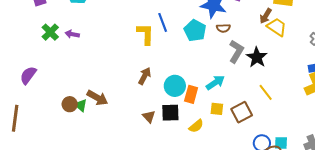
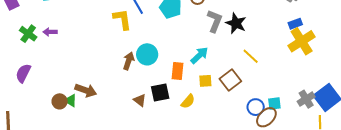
purple semicircle: (28, 75) -> (23, 73), moved
cyan circle: (175, 86) -> (147, 54), moved

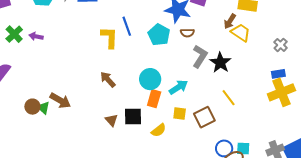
cyan circle: (147, 54) -> (150, 79), moved
brown arrow: (129, 61) -> (108, 80), turned -72

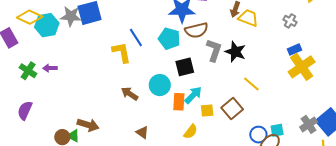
brown semicircle: (187, 33) -> (196, 30), size x1.6
cyan circle: (150, 79) -> (160, 85), moved
cyan arrow: (178, 87) -> (193, 95), moved
black square: (133, 116) -> (185, 67), moved

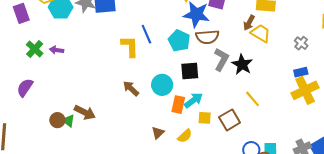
brown triangle: (142, 132) -> (158, 133), moved, turned 32

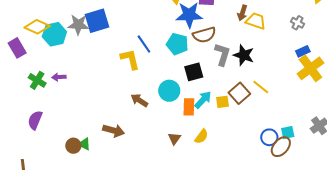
brown arrow: (85, 112) -> (114, 130), moved
yellow square: (205, 118) -> (222, 102), moved
brown square: (230, 120) -> (239, 93), moved

